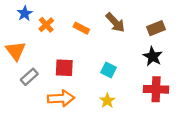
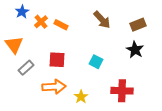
orange rectangle: (81, 28) -> (61, 25), moved
red cross: (156, 89) -> (122, 91), moved
yellow star: (107, 101) -> (81, 97), moved

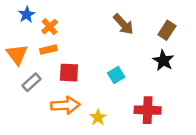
orange rectangle: (61, 25) -> (48, 50), moved, turned -40
brown rectangle: (138, 25) -> (167, 30), turned -35
cyan square: (96, 62) -> (116, 75), turned 32

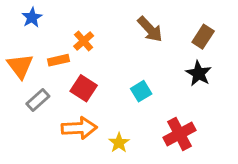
orange cross: (50, 27) -> (84, 41), moved
red square: (69, 73) -> (84, 88), turned 30
red cross: (148, 110) -> (179, 134), turned -30

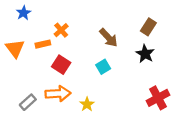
brown arrow: (150, 29) -> (109, 38), moved
gray rectangle: (38, 100) -> (28, 102), moved
red cross: (179, 134) -> (158, 98), moved

